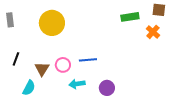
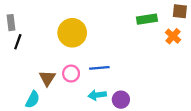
yellow circle: (52, 23) -> (72, 33), moved
black line: (16, 59) -> (18, 42), moved
cyan arrow: (77, 84) -> (97, 95), moved

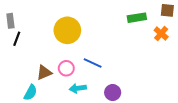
blue line: (99, 68) -> (93, 63), turned 30
brown triangle: (47, 78) -> (44, 72), turned 35
cyan arrow: (97, 95) -> (78, 88), moved

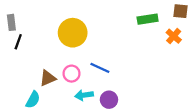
purple circle: (113, 93) -> (109, 100), moved

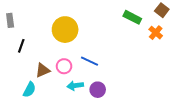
brown square: (180, 11) -> (162, 10), turned 32
green rectangle: (148, 19) -> (132, 17), turned 36
black line: (18, 42) -> (21, 46), moved

